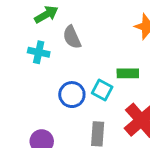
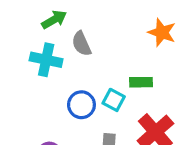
cyan cross: (39, 52) -> (46, 60), size x1.4

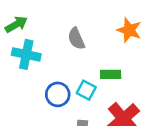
green arrow: (54, 20) -> (16, 24), moved
gray semicircle: (81, 44) -> (76, 39), moved

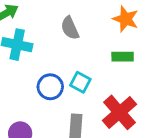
green rectangle: (111, 74) -> (123, 57), moved

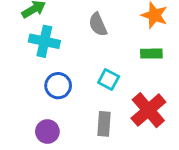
blue circle: (50, 87) -> (58, 86), moved

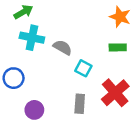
gray semicircle: (98, 24) -> (63, 47), moved, turned 144
blue circle: (58, 86) -> (14, 78), moved

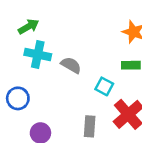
cyan square: (83, 68) -> (104, 86), moved

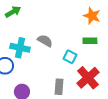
cyan cross: (38, 55) -> (20, 48), moved

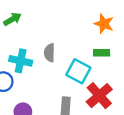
gray semicircle: (45, 41) -> (49, 53), turned -119
cyan square: (70, 57) -> (78, 71), size x1.5

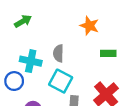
orange star: (104, 24) -> (89, 26), moved
cyan square: (78, 71) -> (61, 81), moved

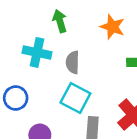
green arrow: (23, 21) -> (60, 21), moved, turned -77
cyan cross: (31, 61) -> (37, 52), moved

